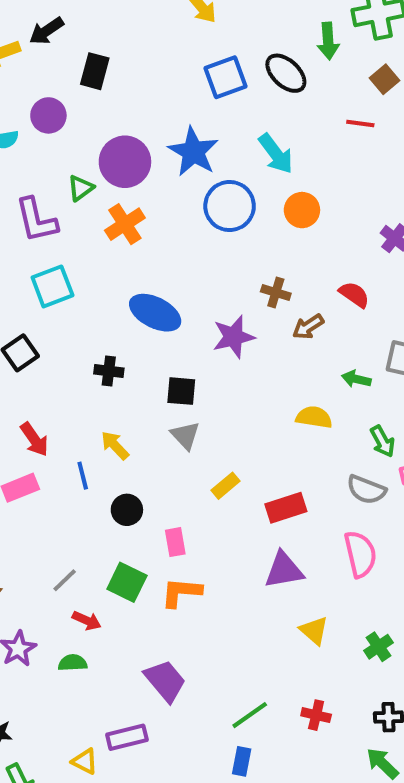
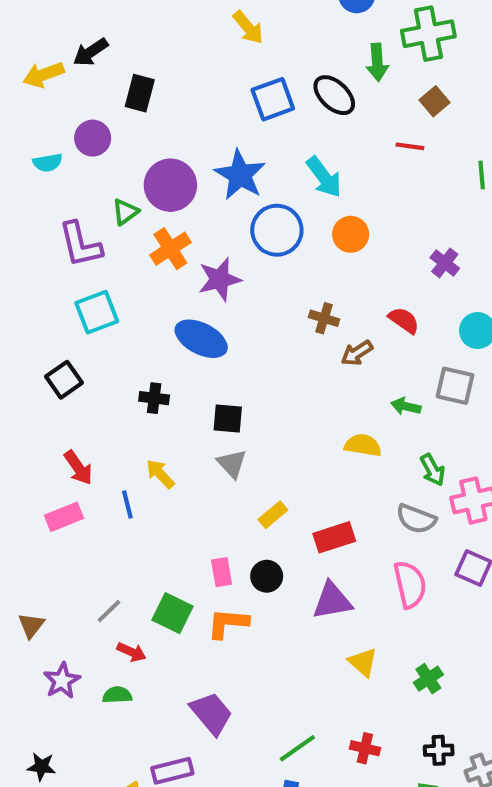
purple star: (234, 337) -> (220, 279), moved
black circle: (127, 510) -> (267, 576), moved

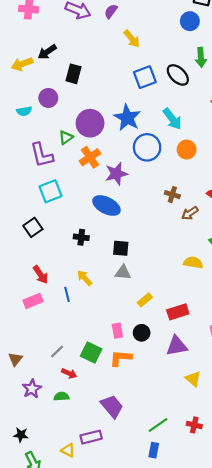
gray triangle: (232, 464) -> (123, 272), turned -42

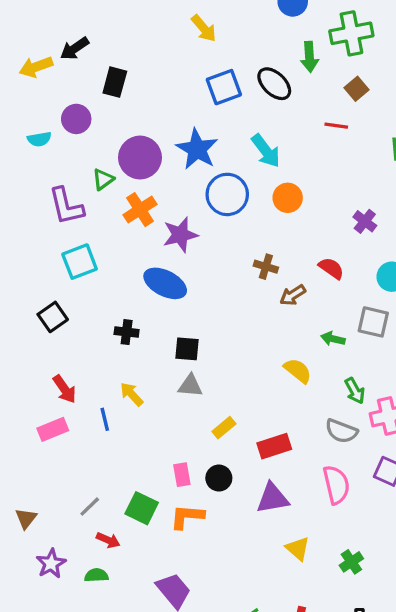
yellow semicircle: (193, 263) -> (298, 371), turned 30

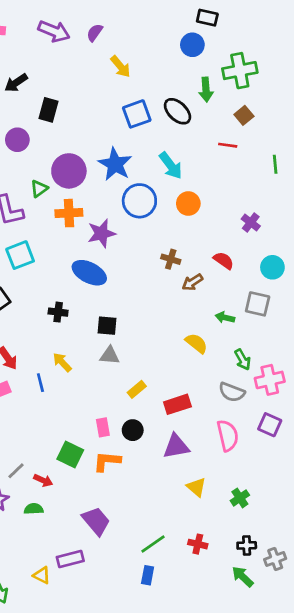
orange cross: (140, 210) -> (69, 213), turned 30
gray line: (90, 507) -> (16, 471), moved

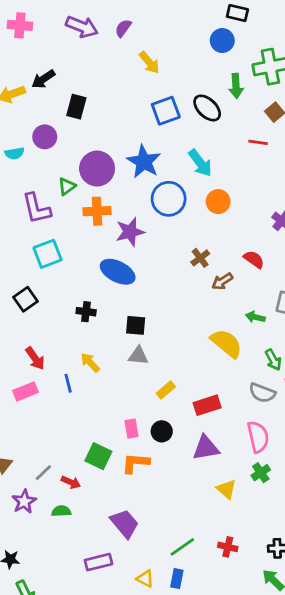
brown cross: (171, 259) -> (200, 258), turned 36
yellow semicircle: (196, 343) -> (226, 343), size x1.4
green cross: (240, 498) -> (261, 473), moved
yellow triangle: (42, 575) -> (145, 579), moved

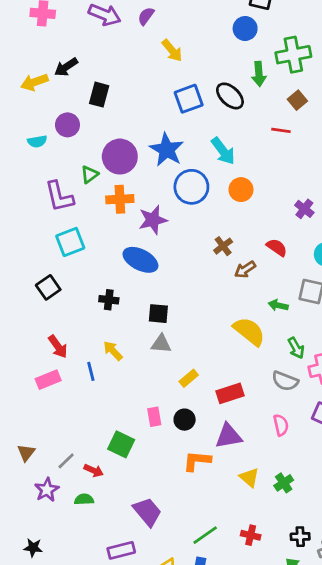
pink semicircle: (258, 437) -> (281, 425), size x0.7
orange L-shape: (136, 463) -> (197, 461), moved
green cross: (261, 473) -> (284, 483), moved

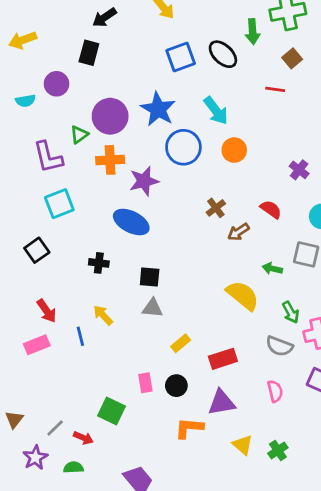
black arrow: (66, 67) -> (104, 17), moved

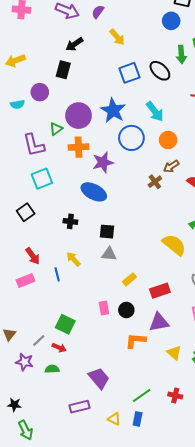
brown arrow: (238, 232) -> (171, 166), moved
green square: (112, 411) -> (65, 324), moved
purple star: (35, 458) -> (25, 362), turned -30

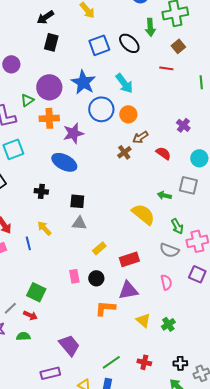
black rectangle: (63, 70) -> (51, 42), moved
orange circle: (168, 140) -> (128, 114), moved

